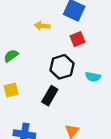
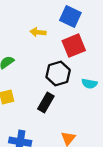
red square: (77, 39) -> (74, 46), size x1.5

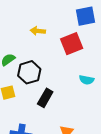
blue square: (70, 17) -> (86, 16), moved, turned -36
black hexagon: (58, 74) -> (29, 72), moved

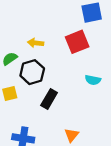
yellow arrow: (38, 31) -> (36, 43), moved

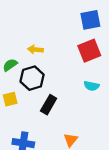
red square: (77, 42) -> (89, 51), moved

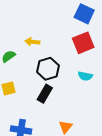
blue square: (90, 20) -> (84, 14), turned 36
black hexagon: (32, 78) -> (48, 69), moved

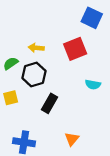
red square: (83, 43) -> (75, 49), moved
black hexagon: (48, 69) -> (34, 74), moved

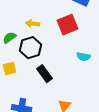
black rectangle: (50, 103) -> (44, 74), turned -66

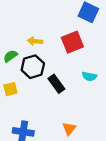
black rectangle: (44, 74) -> (56, 84), moved

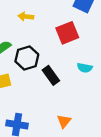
yellow arrow: (35, 41) -> (26, 16), moved

